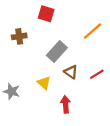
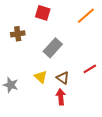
orange line: (92, 31) -> (86, 16), moved
brown triangle: (71, 72) -> (63, 78), moved

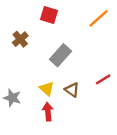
brown cross: (18, 34) -> (20, 39), turned -32
red arrow: (61, 97) -> (48, 112), moved

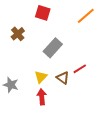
red line: (103, 79) -> (80, 69), moved
yellow triangle: (47, 89) -> (41, 77), turned 32

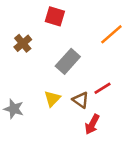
orange line: (86, 16) -> (111, 34), moved
red arrow: (42, 97) -> (92, 124), moved, turned -147

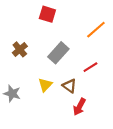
brown cross: (23, 43) -> (20, 49), moved
red line: (102, 88) -> (90, 67), moved

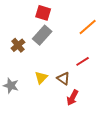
gray rectangle: (58, 53) -> (42, 35), moved

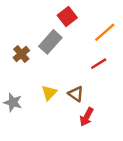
red square: (43, 13) -> (67, 17), moved, turned 35
red line: (83, 61) -> (99, 64), moved

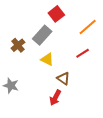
yellow triangle: (49, 93) -> (47, 59), moved, turned -48
red arrow: (87, 117) -> (55, 98), moved

